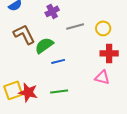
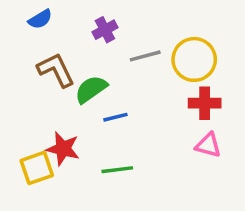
yellow circle: (103, 28) -> (194, 59), size x1.6
pink triangle: (102, 77) -> (208, 145), moved
red star: (28, 92) -> (63, 149), moved

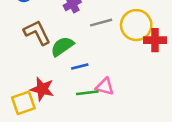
red cross: (205, 103) -> (155, 40), moved
pink triangle: (208, 145) -> (105, 87), moved
green line: (117, 170) -> (87, 93), moved

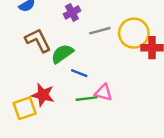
blue line: (80, 66) -> (79, 73), turned 35

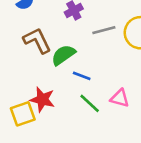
pink triangle: (103, 93) -> (120, 98), moved
green line: (86, 99) -> (90, 103), turned 50

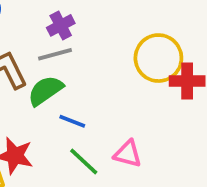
gray line: (104, 30) -> (55, 54), moved

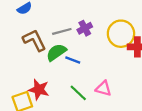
purple cross: (61, 25) -> (85, 28), moved
blue line: (72, 121) -> (73, 60), moved

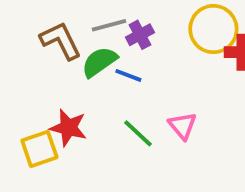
purple cross: (85, 28) -> (140, 35), moved
pink triangle: (103, 88) -> (182, 126), turned 35

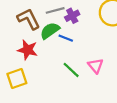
red star: (68, 128) -> (28, 50), moved

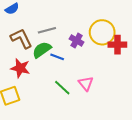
purple cross: (72, 16) -> (77, 41), moved, turned -32

